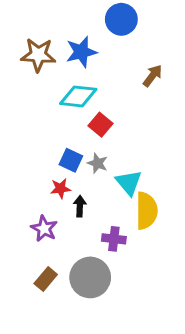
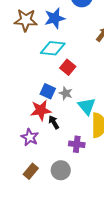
red star: (60, 188) -> (41, 110), size x1.5
black arrow: (80, 206) -> (54, 122), turned -32
gray circle: (90, 277) -> (61, 170), size x0.7

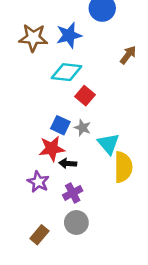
black arrow: (54, 122) -> (68, 163), turned -56
purple cross: (77, 144) -> (73, 193), moved, turned -35
brown rectangle: (31, 171) -> (39, 235), moved

